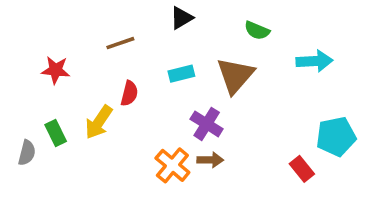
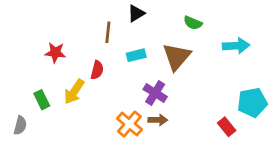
brown line: (120, 43) -> (108, 32), moved, turned -65
red star: (56, 70) -> (55, 53), moved
gray semicircle: (27, 153) -> (20, 125), moved

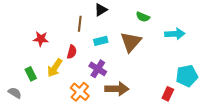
purple cross: (155, 93) -> (98, 69), moved
brown arrow: (158, 120) -> (117, 89), size x1.6
orange cross: (129, 124) -> (80, 92), moved
gray semicircle: (20, 125) -> (15, 93), turned -72
red rectangle: (227, 127) -> (168, 94), turned 64

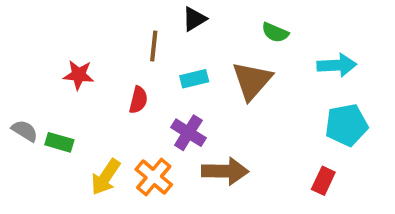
yellow arrow: (55, 68) -> (106, 177), moved
green rectangle: (31, 74) -> (59, 142), turned -48
cyan pentagon: (187, 76) -> (346, 125), moved
gray semicircle: (15, 93) -> (25, 131), moved

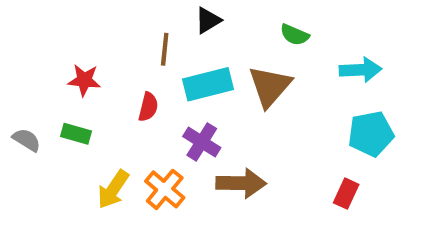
cyan rectangle: (194, 79) -> (208, 84), size x1.6
green rectangle: (59, 142) -> (76, 134), moved

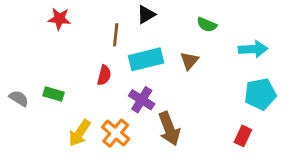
red star: (84, 80) -> (59, 19), moved
brown triangle: (270, 86) -> (189, 61), size x0.6
brown arrow: (241, 183) -> (169, 129), turned 68

